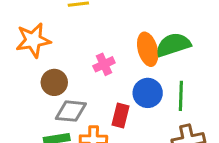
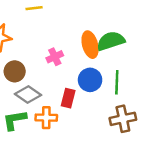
gray diamond: (71, 111) -> (28, 94), turned 30

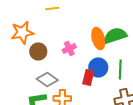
brown circle: (15, 71) -> (38, 51), moved
red rectangle: (68, 98) -> (88, 77), moved

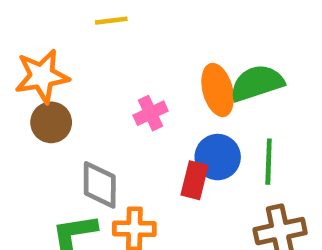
brown circle: (38, 51) -> (51, 122), moved
gray diamond: (47, 79) -> (100, 185), turned 55

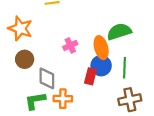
orange star: (42, 76) -> (20, 28), turned 30
orange ellipse: (218, 90) -> (101, 48), moved
brown circle: (51, 122) -> (25, 59), moved

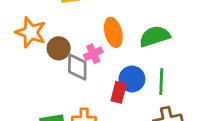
orange ellipse: (101, 48) -> (113, 32), moved
brown circle: (25, 59) -> (59, 48), moved
gray diamond: (47, 78) -> (77, 67), moved

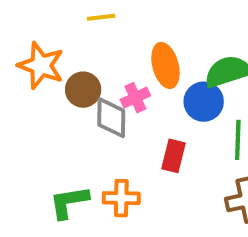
blue circle: (132, 79) -> (204, 102), moved

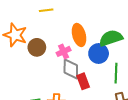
gray diamond: (111, 118) -> (71, 69), moved
red rectangle: (174, 156) -> (83, 81), turned -35

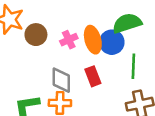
orange ellipse: (79, 35) -> (93, 40), moved
gray diamond: (71, 69) -> (61, 80), moved

